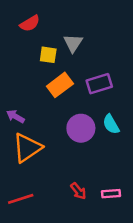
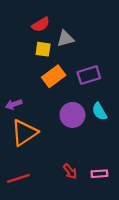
red semicircle: (30, 23) -> (41, 25), moved
gray triangle: (73, 43) -> (65, 39), turned 42
purple arrow: (15, 116) -> (14, 104), turned -49

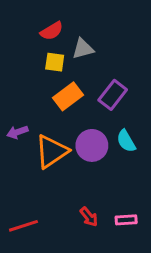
purple rectangle: (89, 75) -> (113, 95), turned -35
orange triangle: (24, 133) -> (52, 151), moved

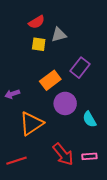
orange rectangle: (68, 96) -> (50, 80), moved
cyan semicircle: (126, 141) -> (89, 119), moved
orange triangle: (52, 151) -> (31, 124), moved
red arrow: (89, 217) -> (63, 154), size x1.6

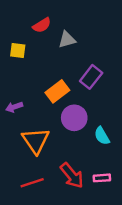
yellow square: (39, 44) -> (18, 50), moved
orange triangle: (31, 124) -> (36, 141), turned -30
red line: (16, 161) -> (32, 183), moved

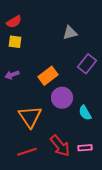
red semicircle: (42, 25) -> (14, 22), moved
gray triangle: (67, 40) -> (70, 33), moved
purple rectangle: (91, 77) -> (87, 64), moved
purple arrow: (14, 107) -> (12, 75), moved

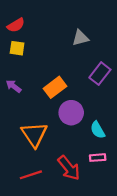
purple arrow: (12, 75) -> (14, 86), turned 56
pink rectangle: (85, 148) -> (98, 158), moved

